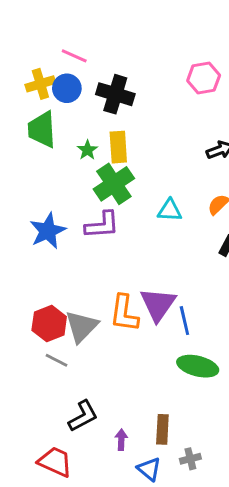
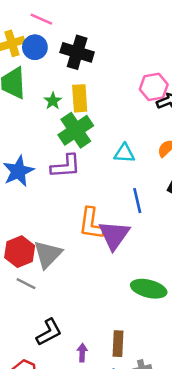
pink hexagon: (204, 78) -> (154, 87), moved
orange L-shape: (124, 313) -> (91, 224), moved
blue line: (184, 321) -> (137, 201), moved

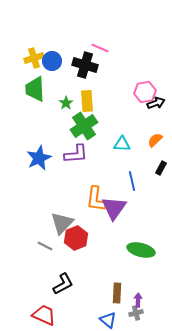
pink line: (41, 19) -> (100, 48), moved
red hexagon: (20, 252) -> (76, 238), moved
purple arrow: (82, 353) -> (138, 300), moved

